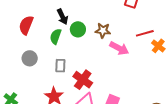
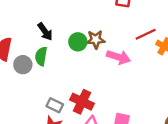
green circle: (78, 29) -> (78, 42), moved
gray circle: (30, 58) -> (23, 65), moved
gray rectangle: (60, 66) -> (55, 105), moved, turned -56

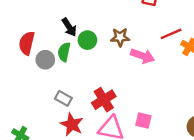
green circle: (78, 42) -> (87, 40), moved
red cross: (82, 102) -> (104, 100), turned 30
gray rectangle: (55, 105) -> (63, 98), moved

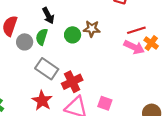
green circle: (87, 40) -> (73, 35), moved
pink arrow: (143, 56) -> (134, 47), moved
gray rectangle: (63, 98) -> (47, 69), moved, size x1.5

